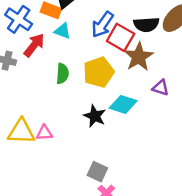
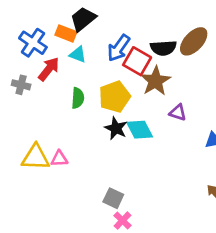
cyan diamond: (123, 104) -> (140, 130), turned 44
black star: (95, 116) -> (116, 128), moved

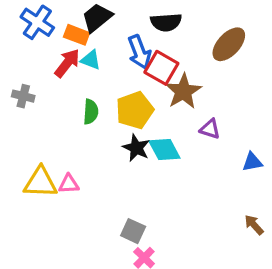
blue cross: (33, 43) -> (37, 22), moved
blue arrow: (119, 48) -> (139, 52), turned -56
black semicircle: (163, 48) -> (166, 22), moved
red arrow: (49, 69) -> (67, 63), moved

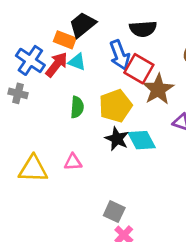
blue cross: (37, 22) -> (30, 60), moved
pink triangle: (69, 184) -> (73, 162), moved

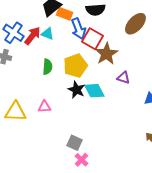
orange rectangle: (65, 40) -> (64, 14), moved

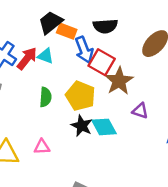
yellow pentagon: (75, 66) -> (80, 96), turned -30

